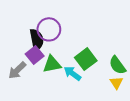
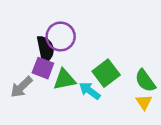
purple square: (35, 55) -> (43, 68), turned -30

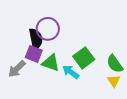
green triangle: (64, 79) -> (51, 63), turned 30

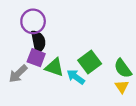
purple circle: (48, 29) -> (33, 21), moved

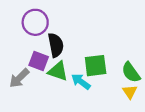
black semicircle: (38, 42) -> (56, 45), moved
green square: (90, 62) -> (96, 66), turned 30

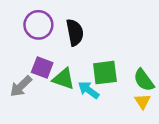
black semicircle: (56, 45) -> (75, 32), moved

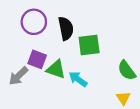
green square: (105, 73) -> (89, 45), moved
yellow triangle: (143, 101) -> (123, 98), moved

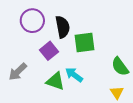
purple square: (37, 59) -> (49, 51), moved, turned 30
green triangle: (56, 69) -> (55, 81), moved

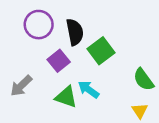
green square: (85, 43) -> (101, 51), turned -30

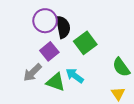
purple circle: (39, 25) -> (45, 21), moved
gray arrow: (21, 86) -> (32, 73), moved

